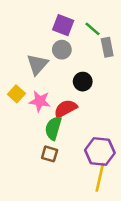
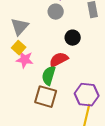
gray triangle: (37, 64) -> (20, 27), moved
pink star: (40, 101) -> (25, 60), moved
brown square: (50, 154) -> (46, 97), size x1.6

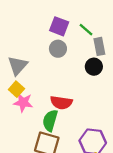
black circle: (73, 38) -> (94, 67), moved
red semicircle: (59, 60) -> (61, 103), turned -144

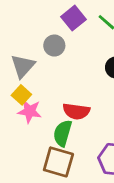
purple square: (59, 26) -> (74, 18), turned 30
gray circle: (58, 49) -> (54, 46), moved

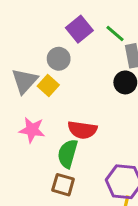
yellow square: (21, 95) -> (48, 85), moved
brown square: (58, 162) -> (63, 185), size x0.7

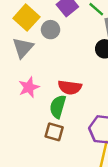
yellow square: (48, 85) -> (26, 18), moved, size x1.5
pink star: (32, 130) -> (29, 87), turned -30

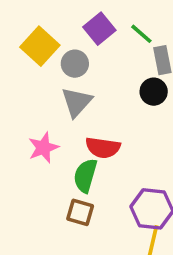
gray triangle: (23, 48) -> (77, 102), moved

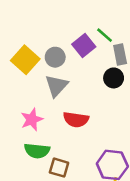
purple square: (99, 29) -> (84, 45), moved
yellow square: (40, 46) -> (25, 60), moved
green semicircle: (85, 176) -> (37, 151), moved, turned -100

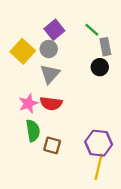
purple square: (84, 45) -> (54, 30), moved
red semicircle: (76, 120) -> (51, 103), moved
green semicircle: (37, 151) -> (33, 131), turned -105

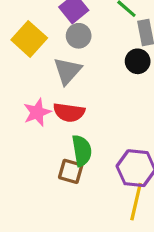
gray circle: (49, 49) -> (79, 36), moved
green semicircle: (33, 131) -> (82, 151), moved

